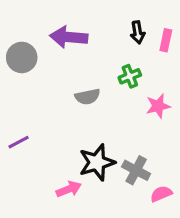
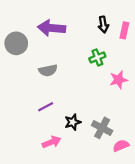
gray semicircle: (87, 97) -> (48, 70), moved
purple line: (19, 142) -> (46, 107), moved
black star: (97, 162) -> (73, 122), size x0.6

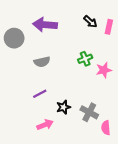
black arrow: (103, 25) -> (90, 22), turned -40
green cross: (97, 57) -> (85, 59), moved
pink semicircle: (121, 146) -> (106, 128), turned -72

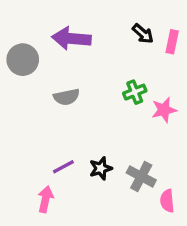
purple line: (40, 94) -> (63, 167), moved
pink arrow: (45, 125) -> (45, 199), moved, turned -56

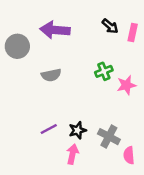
pink arrow: (45, 199) -> (73, 154), moved

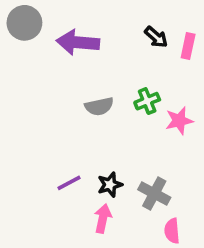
gray circle: (17, 46) -> (24, 23), moved
gray semicircle: (51, 75) -> (99, 106), moved
pink semicircle: (129, 155) -> (172, 231), moved

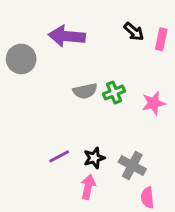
gray circle: (24, 23) -> (21, 59), moved
green cross: (147, 101) -> (114, 92), moved

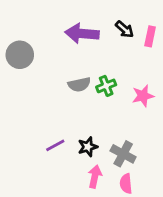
purple arrow: (67, 36) -> (82, 34), moved
pink arrow: (88, 187) -> (95, 177), moved
pink semicircle: (147, 197) -> (126, 184), moved

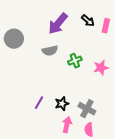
purple arrow: (82, 34) -> (58, 24), turned -55
gray semicircle: (79, 85) -> (50, 51), moved
purple line: (55, 145) -> (39, 103), turned -32

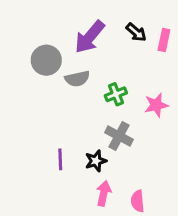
gray circle: (14, 39) -> (46, 60), moved
purple line: (39, 103) -> (60, 159), turned -32
gray cross: (87, 109) -> (119, 136), moved

